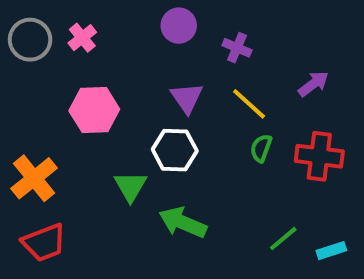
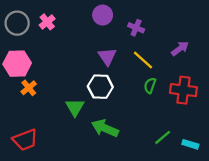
pink hexagon: (94, 110) -> (17, 64), moved
orange cross: (34, 178) -> (29, 88), moved, size x0.6
cyan rectangle: (331, 251) -> (190, 144), turned 35

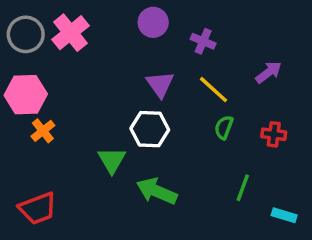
pink cross: (47, 22) -> (70, 33), size x1.5
red cross: (183, 90) -> (274, 134), size x0.6
green line: (163, 137) -> (243, 188), moved, turned -30

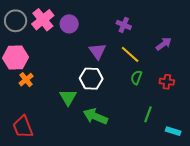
purple circle: (153, 22) -> (69, 24), moved
red trapezoid: (38, 208) -> (23, 127), turned 90

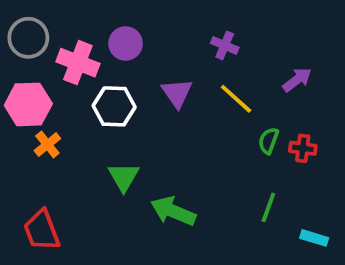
pink cross: (43, 20) -> (78, 63), moved, turned -30
green semicircle: (136, 78) -> (268, 141), moved
white hexagon: (91, 79) -> (114, 106), moved

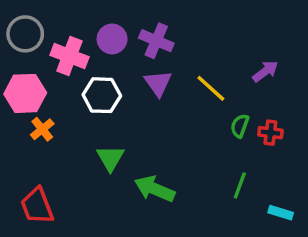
purple cross: (225, 45) -> (156, 41), moved, size x1.4

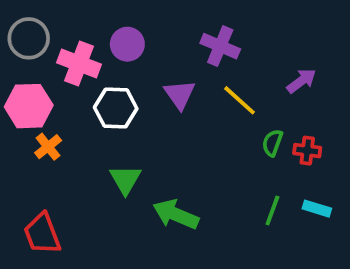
purple cross: (156, 41) -> (220, 46), moved
cyan rectangle: (281, 213) -> (317, 209), moved

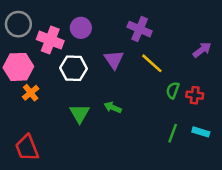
purple arrow: (301, 81) -> (202, 50), moved
green arrow: (176, 214) -> (113, 107), moved, size x0.6

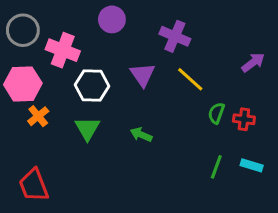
purple circle: (81, 28) -> (112, 19), moved
green triangle: (80, 114) -> (87, 128), moved

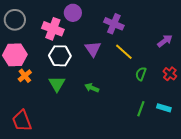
pink cross: (63, 50) -> (53, 29), moved
red cross: (244, 119) -> (170, 74), moved, turned 32

